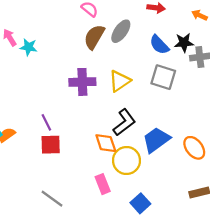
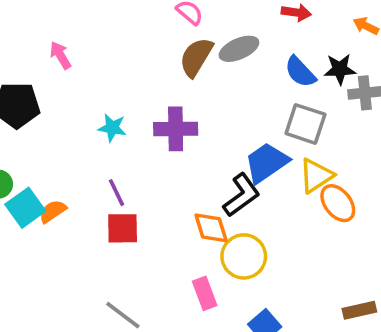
gray ellipse: (121, 31) -> (239, 49), turned 30
cyan star: (29, 47) -> (112, 128), moved
yellow triangle: (120, 81) -> (316, 176), moved
blue trapezoid: (156, 140) -> (266, 163), moved
orange ellipse: (194, 148) -> (338, 203), moved

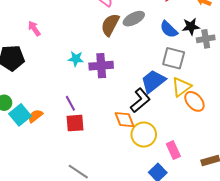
cyan star: (112, 128) -> (76, 59), moved
pink rectangle: (205, 293) -> (173, 150), moved

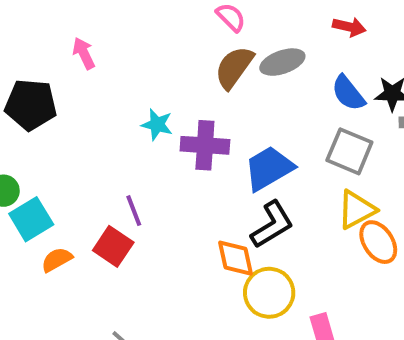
blue trapezoid: (153, 81) -> (269, 168), moved
orange semicircle: (35, 116) -> (57, 260), moved
red square: (75, 123) -> (113, 246), moved, turned 30

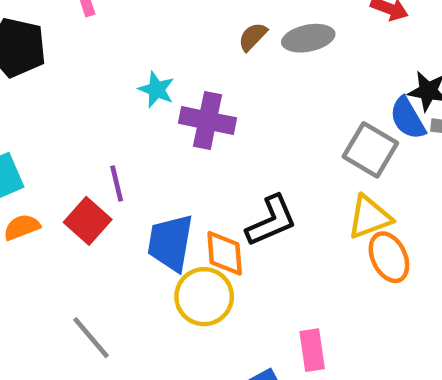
brown semicircle: (234, 67) -> (253, 37), size x0.6
blue semicircle: (348, 93) -> (408, 118), moved
blue trapezoid: (269, 168) -> (170, 243), moved, turned -58
yellow circle: (269, 293) -> (204, 297), moved

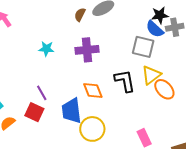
purple cross: (207, 121) -> (87, 50), moved
black L-shape: (271, 221) -> (125, 81), moved, turned -60
orange diamond: (225, 253) -> (93, 91), moved

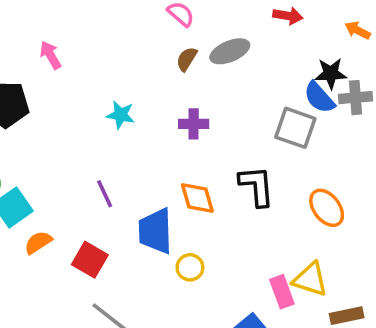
purple cross: (87, 50) -> (194, 124), size x0.7
yellow triangle: (151, 75) -> (310, 279), moved, turned 50
red square: (34, 112) -> (90, 260), moved
yellow circle: (92, 129) -> (190, 267), size x0.6

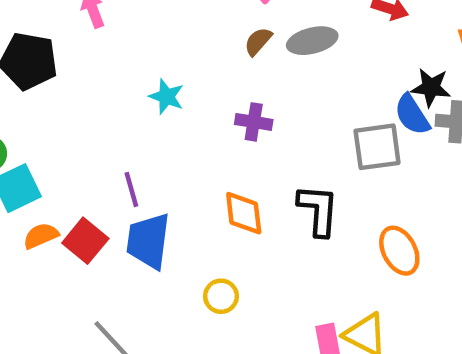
gray square: (295, 128) -> (377, 147), turned -36
blue trapezoid: (155, 231) -> (148, 241), moved
red square: (90, 260) -> (85, 241), moved

